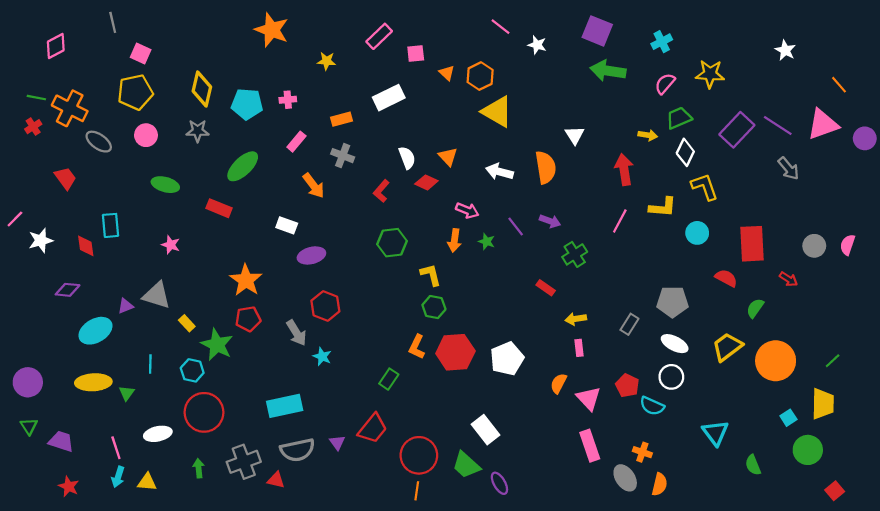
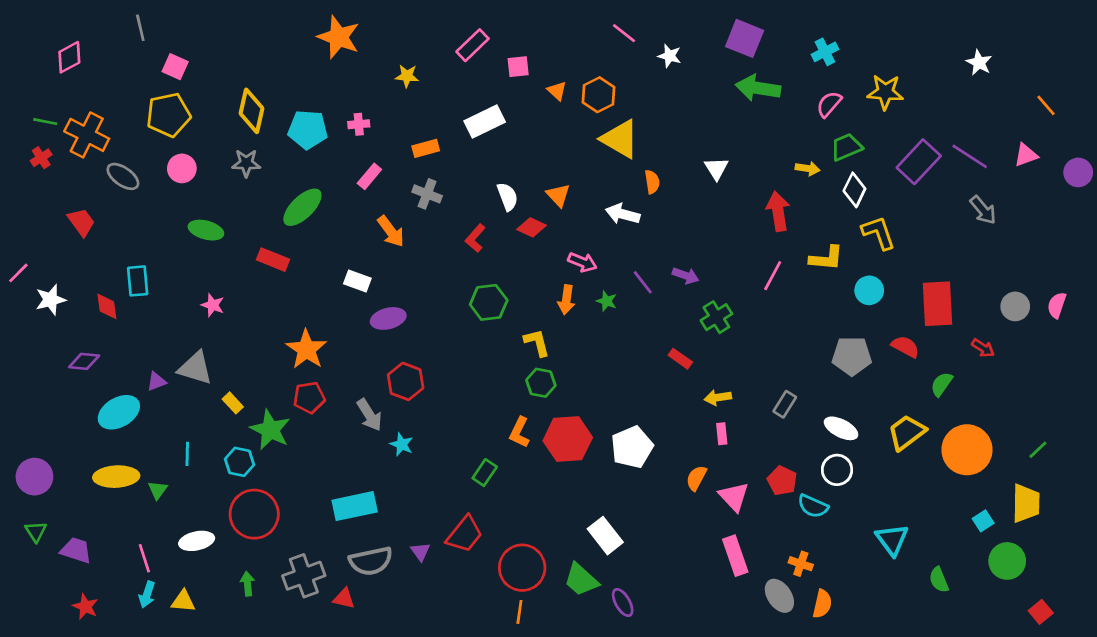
pink triangle: (823, 124) -> (1026, 155), size x0.6
orange semicircle: (546, 167) -> (652, 182), moved, size x0.6
gray pentagon: (672, 302) -> (852, 356), moved

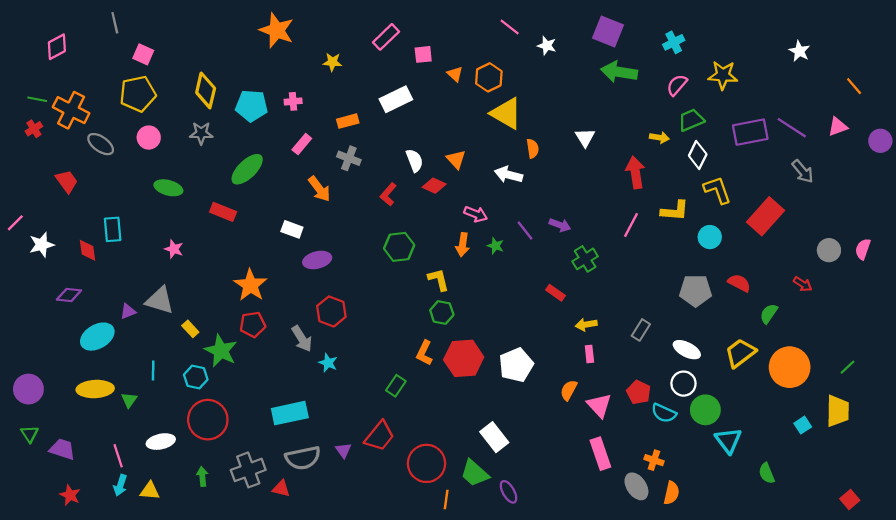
purple rectangle: (919, 162) -> (750, 132), turned 36
red rectangle: (937, 304) -> (766, 216), moved, turned 45
green circle: (1007, 561) -> (705, 410), moved
orange line: (519, 612) -> (446, 499), moved

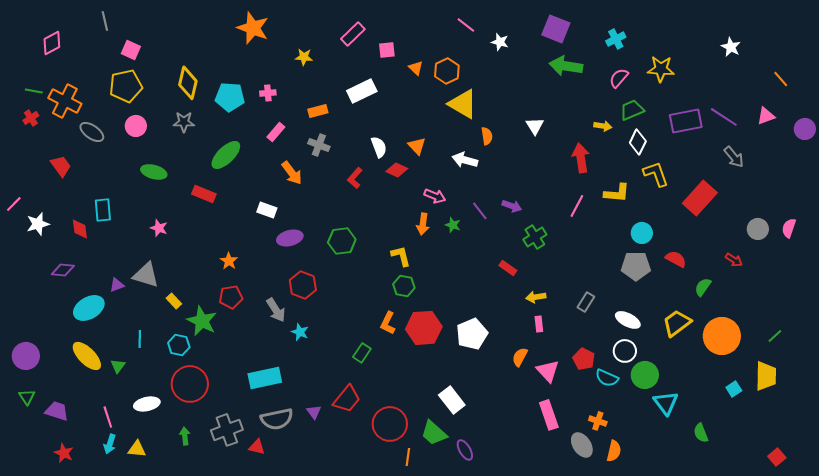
cyan circle: (710, 237) -> (642, 233), moved
green hexagon: (399, 247) -> (342, 241), moved
orange star: (250, 285) -> (229, 261), size x0.6
yellow ellipse: (95, 389) -> (87, 356), turned 48

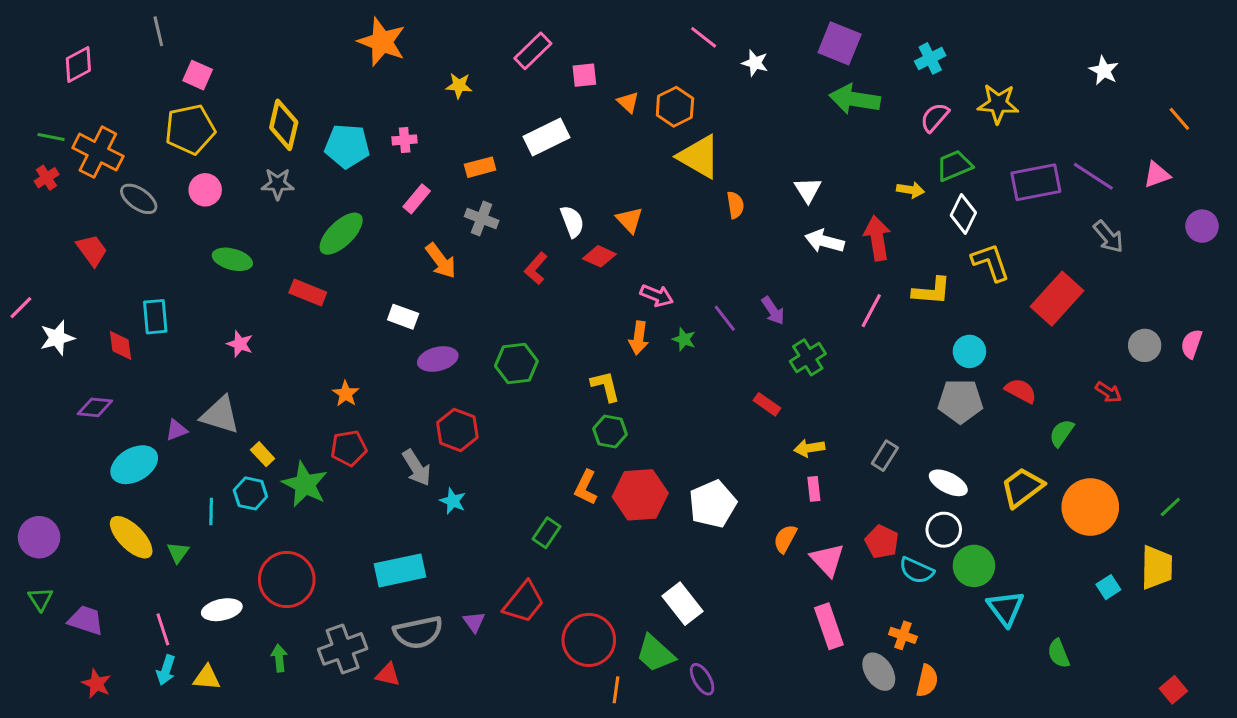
purple circle: (805, 129) -> (1202, 226), moved
white arrow: (465, 160) -> (824, 241), moved
purple arrow: (512, 206) -> (773, 311), turned 36
cyan hexagon: (179, 345) -> (250, 493), moved

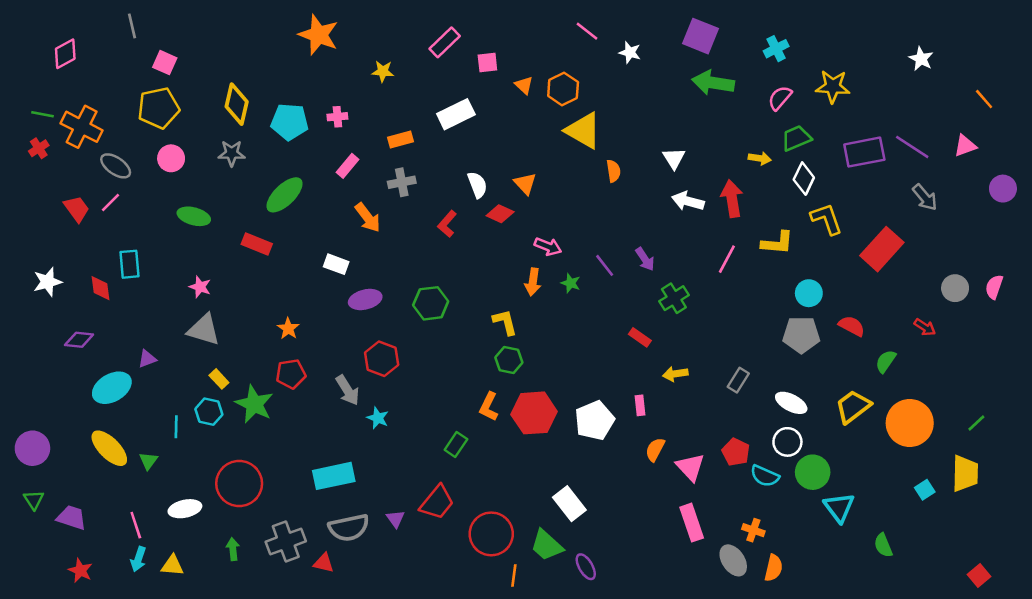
gray cross: (482, 219) -> (402, 182), turned -32
pink line: (21, 308) -> (111, 202), moved
gray triangle: (220, 415) -> (204, 330), moved
pink rectangle: (814, 489) -> (640, 405), moved

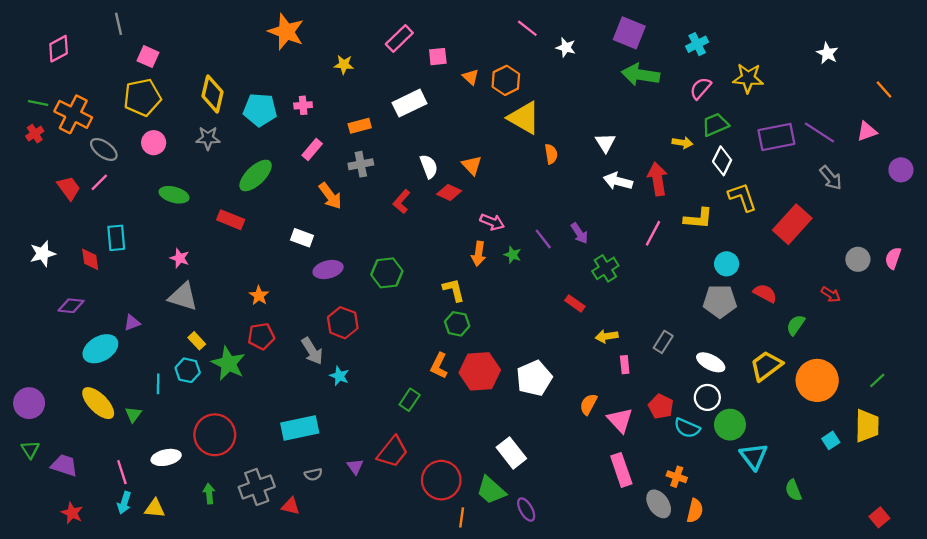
pink rectangle: (640, 405) -> (625, 365), moved
gray semicircle: (349, 528) -> (313, 474), size x0.5

